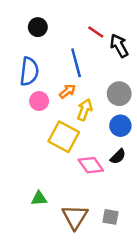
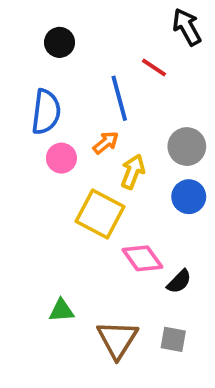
red line: (96, 32) -> (154, 67), moved
black arrow: (119, 46) -> (187, 27), moved
black semicircle: (118, 157) -> (179, 282), moved

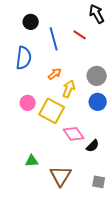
blue line: (119, 98) -> (54, 39), moved
pink circle: (61, 158) -> (28, 103), moved
gray square: (173, 339) -> (99, 182), moved

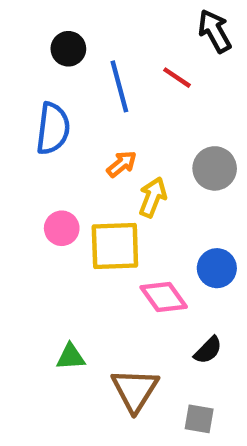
blue circle: (98, 102) -> (217, 268), moved
yellow square: (52, 111) -> (115, 246), turned -30
black semicircle: (93, 146) -> (208, 350), moved
gray square: (99, 182) -> (199, 419), moved

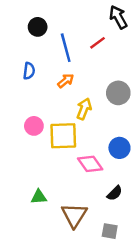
red line: (177, 78) -> (97, 43), turned -70
blue semicircle: (53, 129) -> (29, 71), size x0.6
orange arrow: (122, 164) -> (66, 81), moved

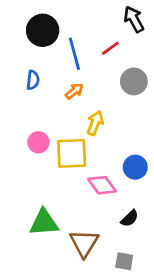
black circle: (38, 27) -> (43, 30), size x1.5
gray circle: (118, 93) -> (134, 81), moved
green triangle: (39, 197) -> (44, 222), size x1.6

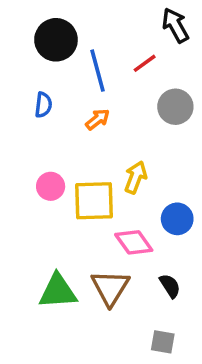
yellow arrow: (95, 123) -> (136, 177), moved
black semicircle: (130, 218) -> (170, 286), turned -78
brown triangle: (84, 243) -> (110, 288), moved

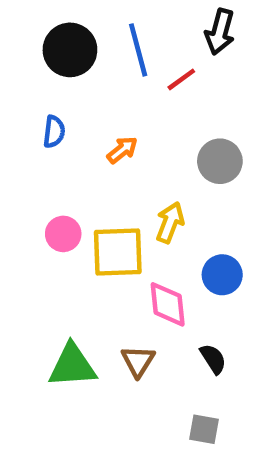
black arrow: (175, 25) -> (220, 32), turned -136
blue line: (98, 71) -> (138, 50), moved
gray circle: (175, 107) -> (220, 161), moved
pink diamond: (134, 242) -> (168, 304), turned 30
brown triangle: (110, 288) -> (138, 361), size x0.7

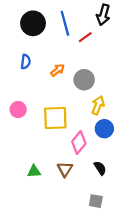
gray circle: (220, 161) -> (84, 80), moved
yellow arrow: (170, 223) -> (98, 105), moved
pink circle: (63, 234) -> (18, 110), moved
pink diamond: (168, 304) -> (79, 143), turned 45
green triangle: (72, 366) -> (34, 171), size x0.6

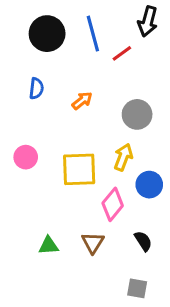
gray circle: (84, 80) -> (137, 114), moved
yellow arrow: (98, 105) -> (123, 157), moved

